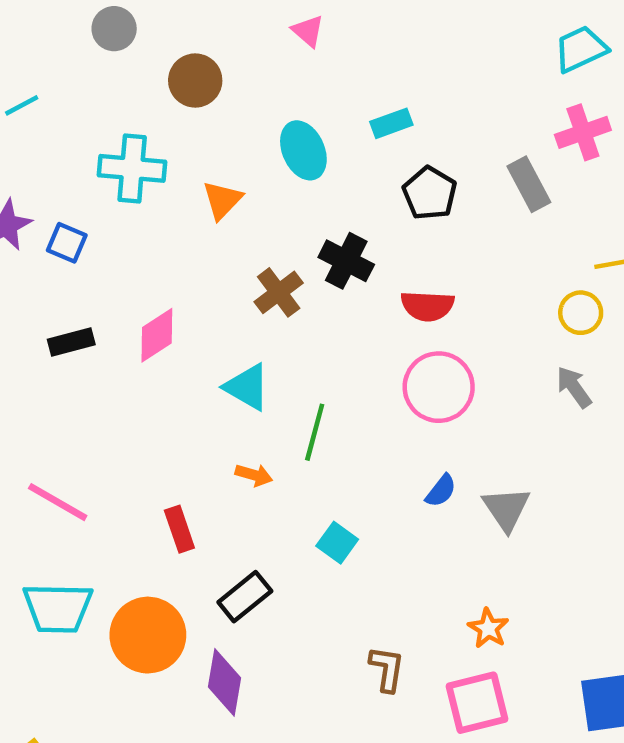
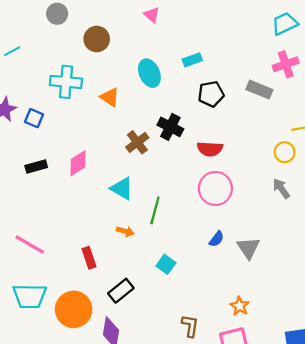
gray rectangle: (529, 184) -> (259, 90), turned -40
black pentagon: (430, 193) -> (211, 94), turned 30
orange triangle: (222, 200) -> (110, 97), turned -40

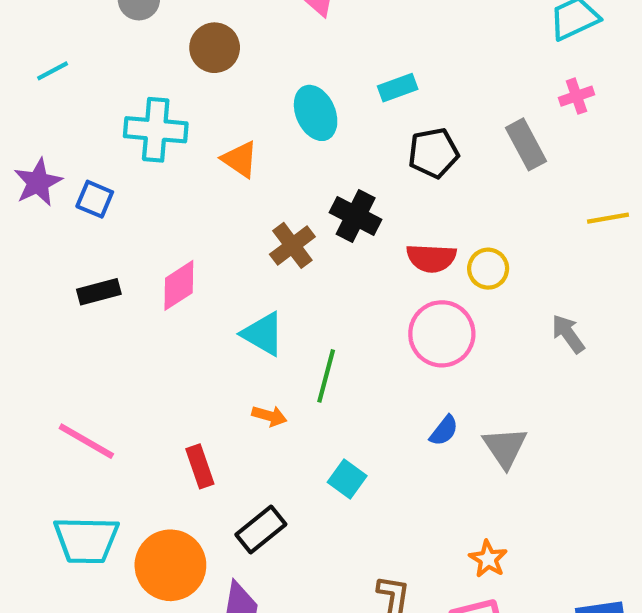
pink cross: (286, 64) -> (576, 96), size x0.7
gray rectangle: (259, 90) -> (526, 144), turned 40
yellow circle: (285, 152) -> (488, 269), moved

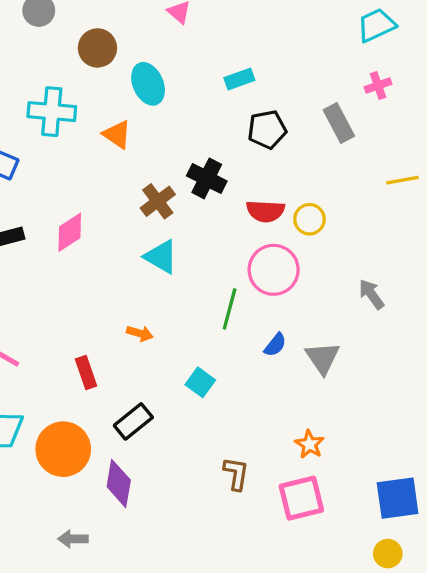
cyan ellipse: (316, 113) -> (148, 84), moved
cyan triangle: (263, 334) -> (161, 257), moved
gray arrow: (568, 334) -> (371, 294), moved
green line: (326, 376) -> (230, 309), moved

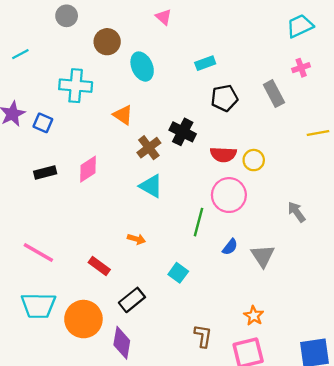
orange triangle: (117, 134) -> (123, 115), moved
red rectangle: (86, 373) -> (99, 266), turned -35

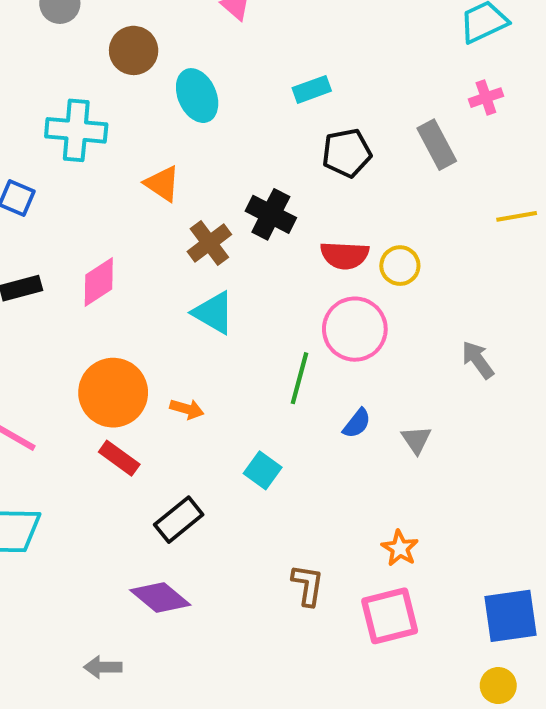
gray triangle: (263, 256) -> (416, 440), size x0.7
orange circle: (83, 319) -> (113, 393), moved
purple diamond: (122, 343) -> (160, 597), turned -60

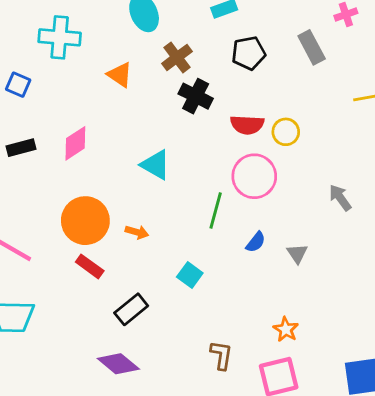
brown cross: (209, 243) -> (177, 57), moved

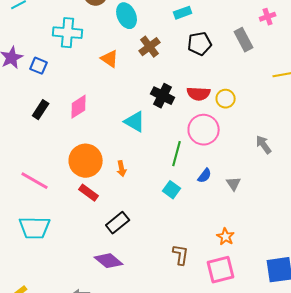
black cross: (196, 96) -> (163, 96), moved
black rectangle: (21, 148) -> (41, 110), turned -42
orange arrow: (137, 232) -> (122, 169), turned 63
cyan square: (190, 275) -> (172, 190), moved

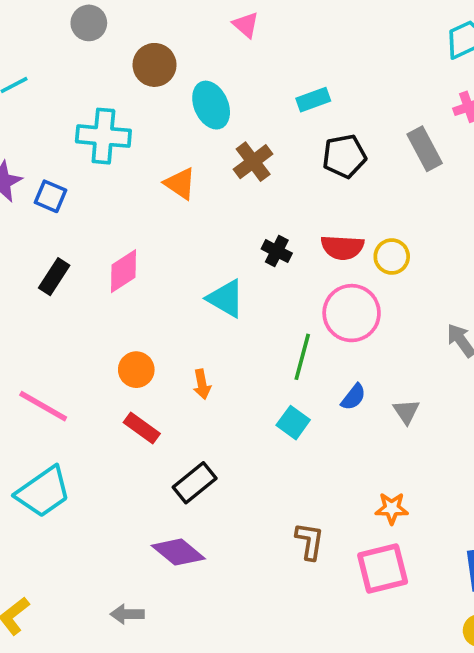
black cross: (163, 96) -> (277, 251), size x0.7
orange circle: (86, 161) -> (136, 370), size x0.6
cyan trapezoid: (35, 228) -> (43, 492), turned -36
orange star: (226, 237) -> (392, 508), turned -30

